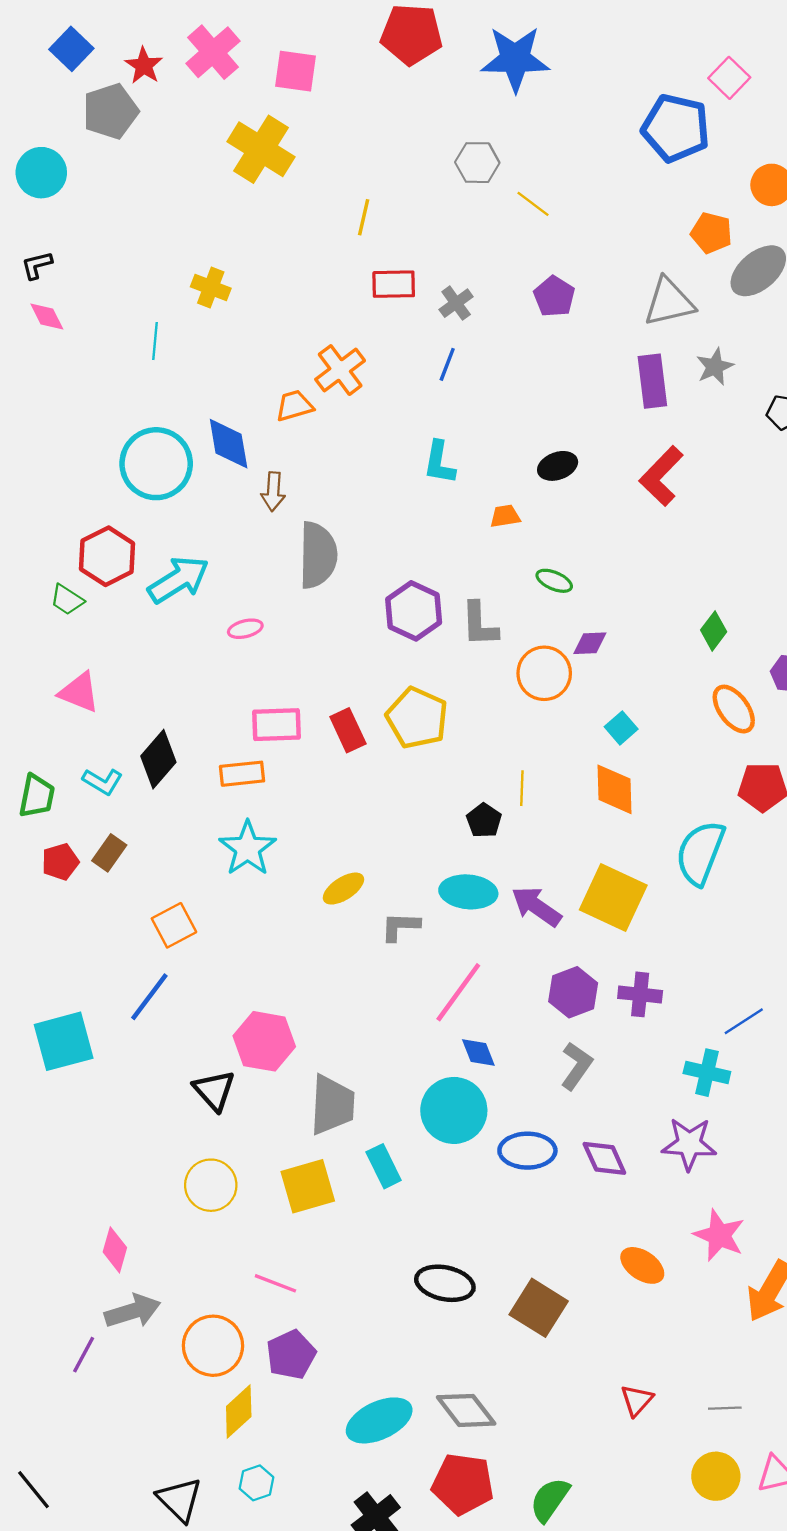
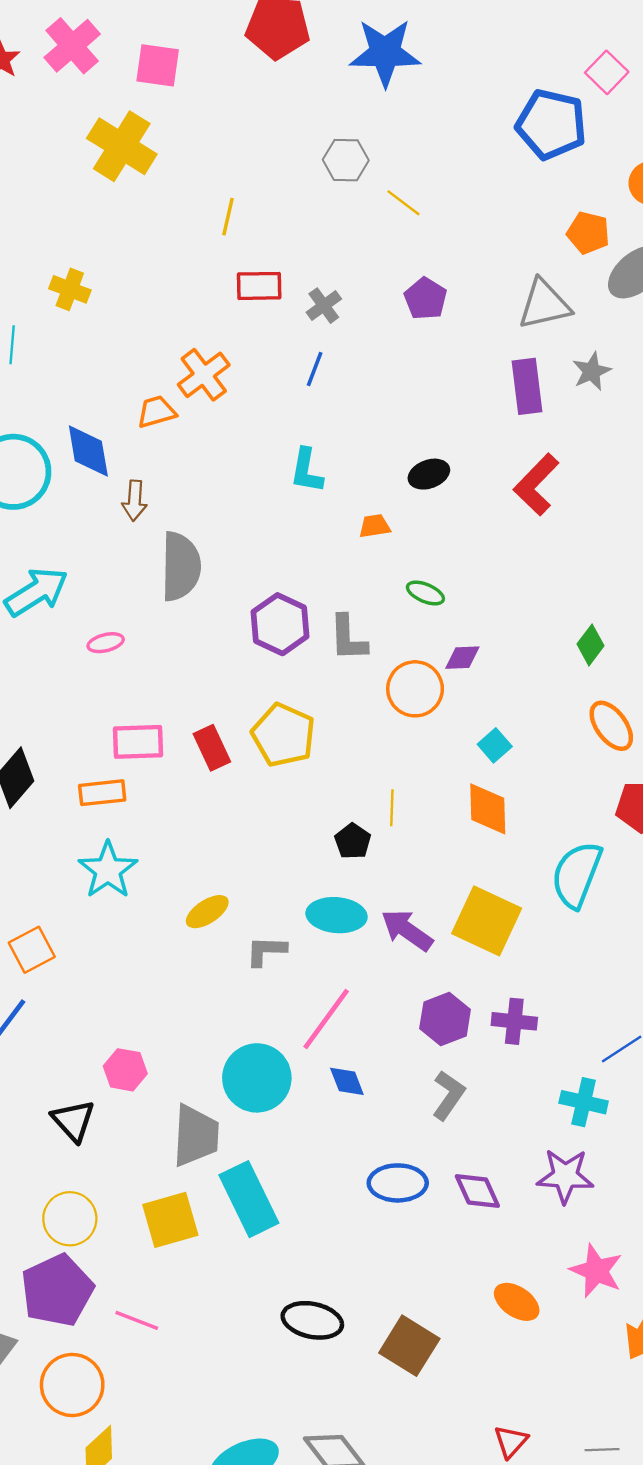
pink hexagon: (264, 1041) -> (125, 1070), size x0.7
cyan circle: (454, 1110) -> (257, 1078), moved
cyan rectangle: (384, 1166) -> (249, 1199), size x1.6
purple pentagon: (291, 1355) -> (57, 1290), moved, size x1.4

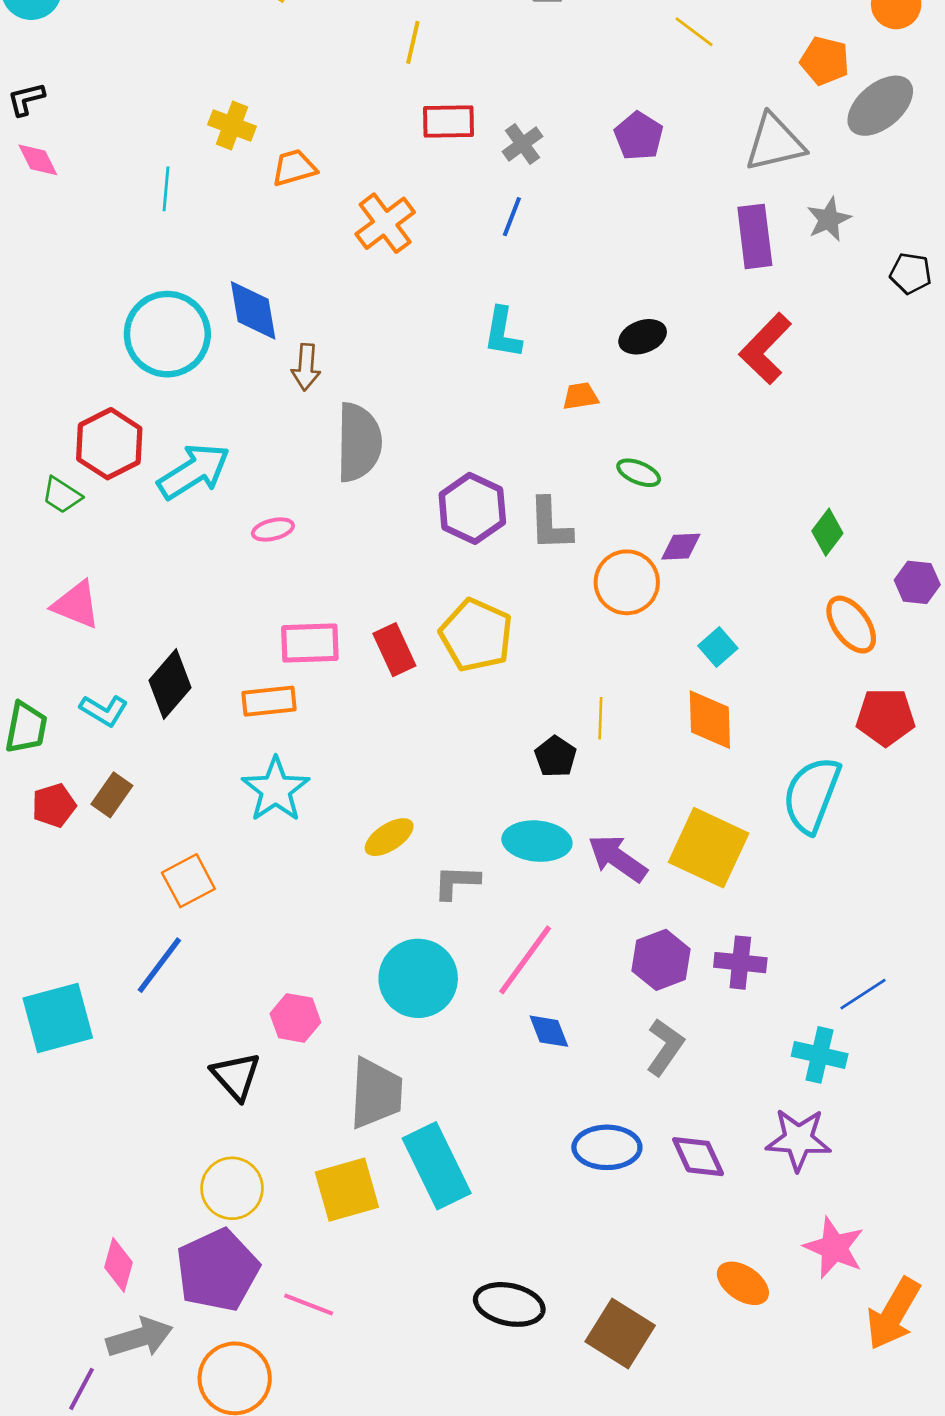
yellow line: (403, 203) -> (694, 32), moved
orange trapezoid: (156, 412) -> (294, 168), moved
cyan circle: (257, 1078) -> (418, 978), moved

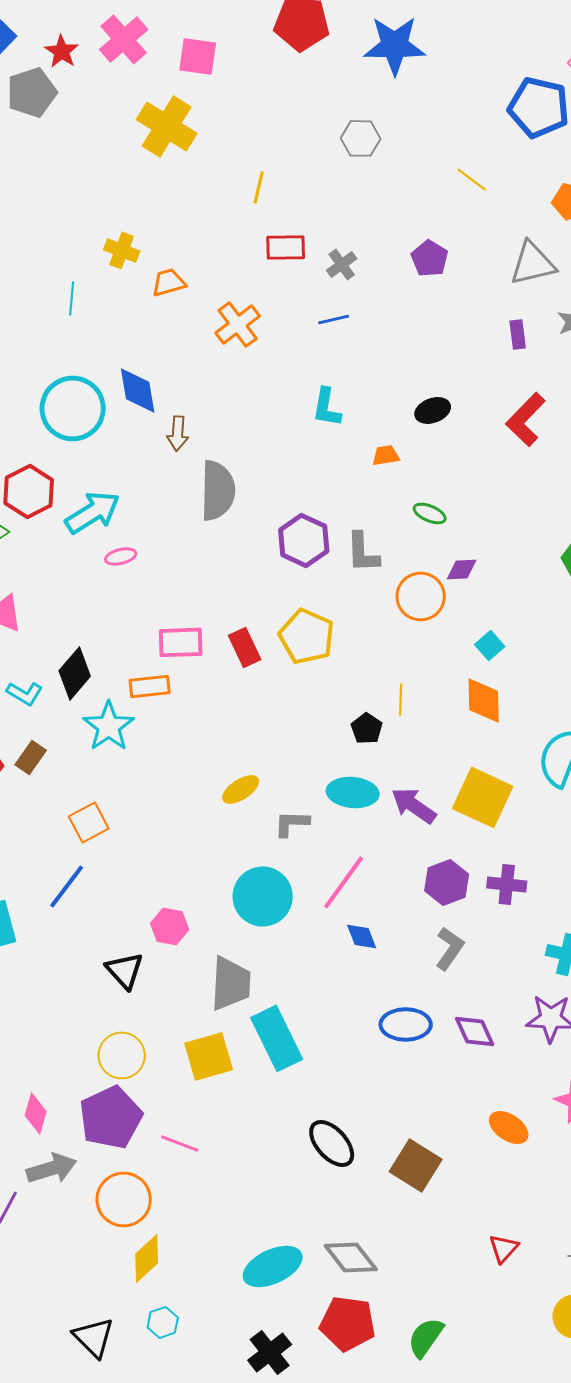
blue line: (512, 217) -> (334, 319), turned 56
purple rectangle: (755, 236) -> (518, 334), size x0.6
pink ellipse: (273, 529) -> (121, 556), moved
cyan star: (276, 790) -> (109, 726), moved
black ellipse: (509, 1304) -> (332, 1143), turned 36

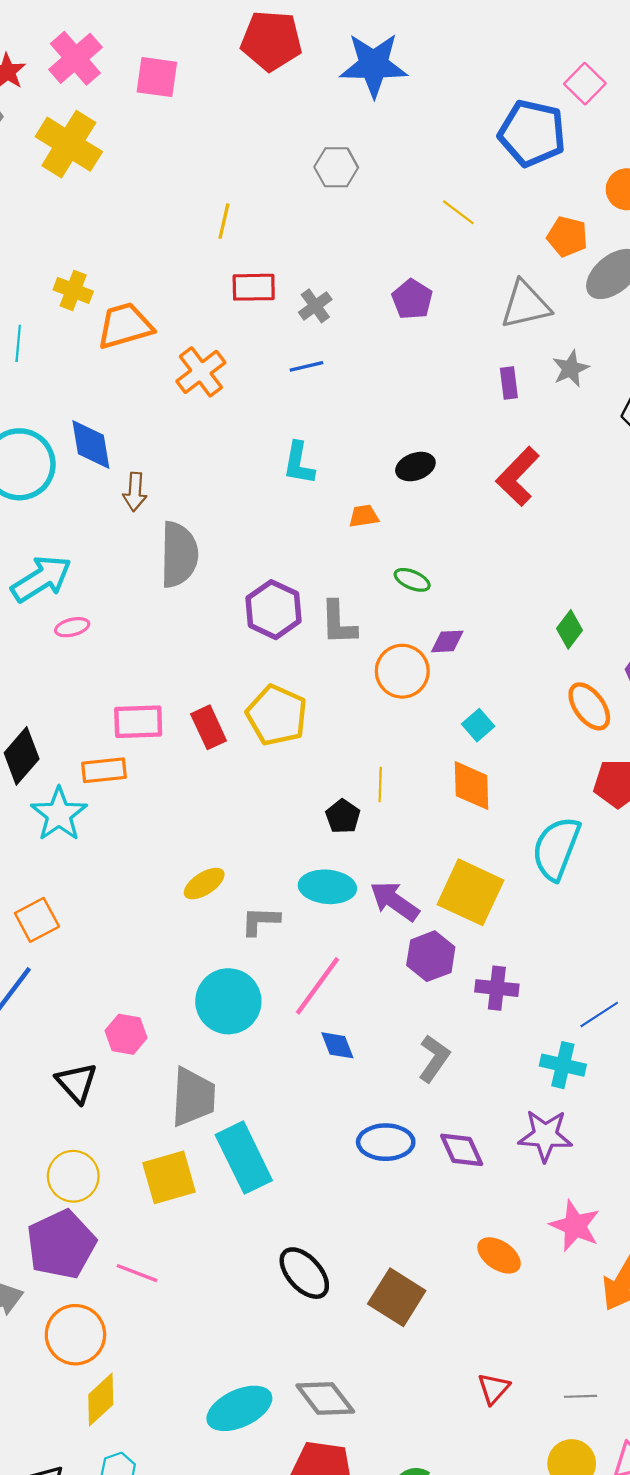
yellow cross: (167, 126) -> (69, 144), moved
orange trapezoid: (169, 282) -> (125, 326), size x1.5
purple hexagon: (447, 882) -> (431, 956), moved

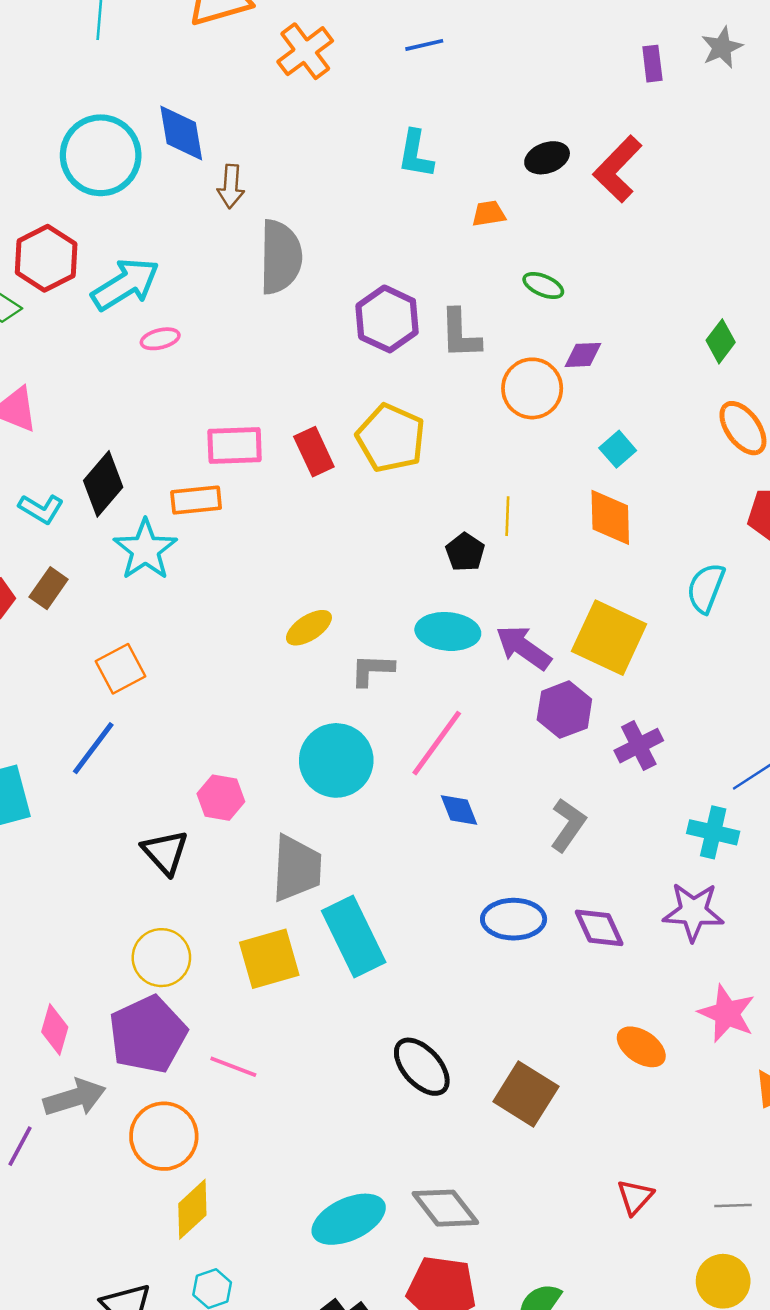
red L-shape: (518, 476) -> (618, 169), moved
cyan semicircle: (556, 848) -> (706, 588), size x0.7
purple cross: (497, 988) -> (639, 746), turned -33

